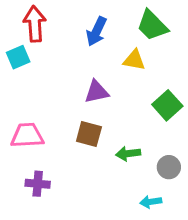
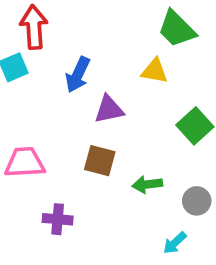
blue arrow: (96, 31) -> (78, 75), moved
purple cross: (38, 184) -> (58, 219), moved
cyan arrow: (151, 202) -> (175, 243), turned -35

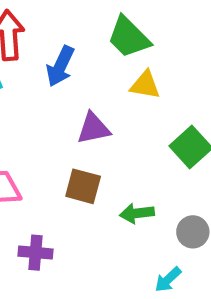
green trapezoid: (177, 29) -> (129, 37), moved
blue arrow: (78, 75) -> (60, 66), moved

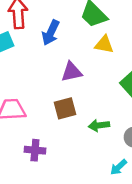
brown square: (83, 186) -> (65, 108), turned -30

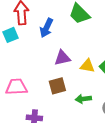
yellow triangle: (104, 44) -> (87, 66), moved

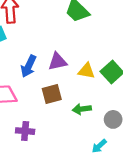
blue arrow: (46, 28) -> (29, 66), moved

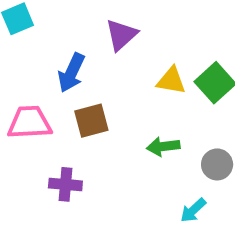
purple triangle: (58, 62) -> (121, 35), moved, turned -30
brown square: (52, 94) -> (91, 121), moved

